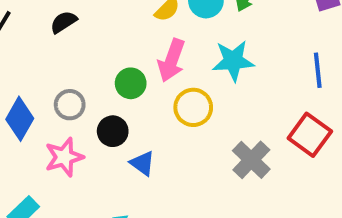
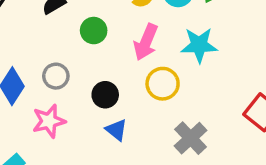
green circle: (131, 83) -> (94, 31), moved
black circle: (113, 131) -> (105, 95), moved
gray cross: (251, 160) -> (191, 138), moved

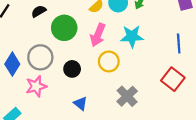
green circle: (94, 31) -> (64, 28), size x1.5
gray circle: (56, 76) -> (40, 57), size x1.5
blue triangle: (116, 130) -> (80, 103), moved

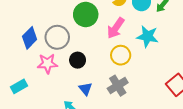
black circle: (72, 69) -> (78, 60), moved
gray cross: (127, 96) -> (118, 86), moved

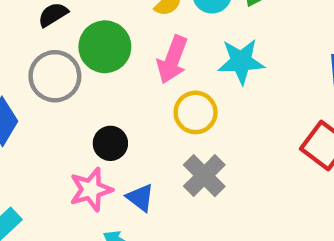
gray circle: (57, 37) -> (55, 76), moved
pink star: (47, 64) -> (91, 189), moved

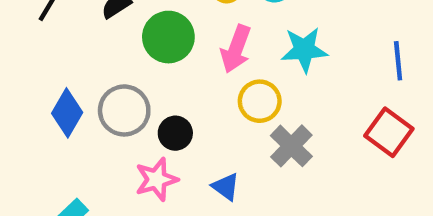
gray circle: (55, 76) -> (124, 110), moved
gray cross: (204, 176) -> (291, 146), moved
blue triangle: (140, 198) -> (226, 187), moved

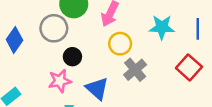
cyan star: (304, 50) -> (162, 27), moved
gray circle: (124, 110) -> (54, 28), moved
blue triangle: (226, 187) -> (97, 89), size x1.5

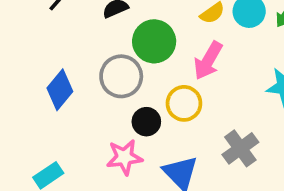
yellow circle: (120, 44) -> (184, 103), moved

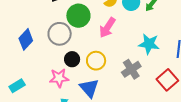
yellow circle: (184, 103) -> (96, 61), moved
gray cross: (240, 148) -> (131, 69), moved

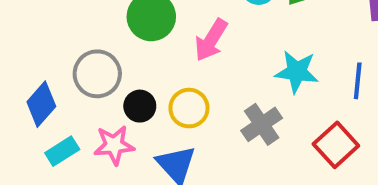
gray circle: (60, 34) -> (97, 74), moved
blue diamond: (26, 39) -> (41, 104), moved
cyan rectangle: (17, 86) -> (62, 151), moved

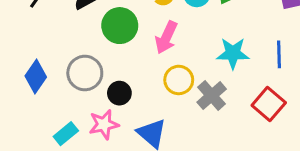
blue diamond: (41, 104) -> (36, 77), moved
yellow circle: (189, 108) -> (179, 80), moved

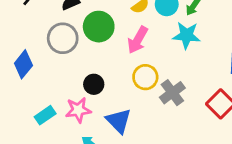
cyan star: (233, 53) -> (187, 35), moved
gray circle: (85, 73) -> (63, 38), moved

